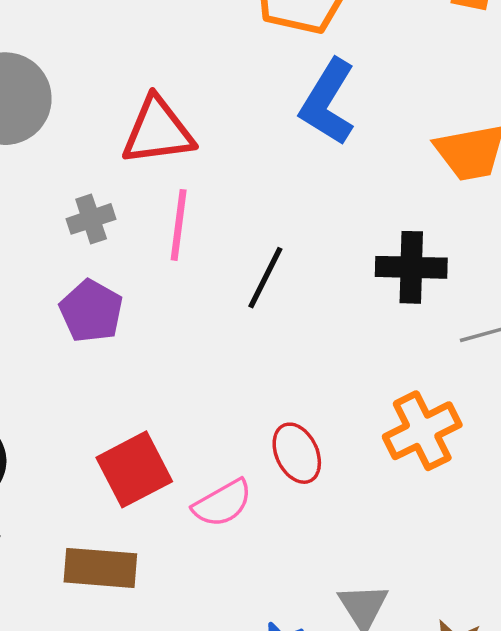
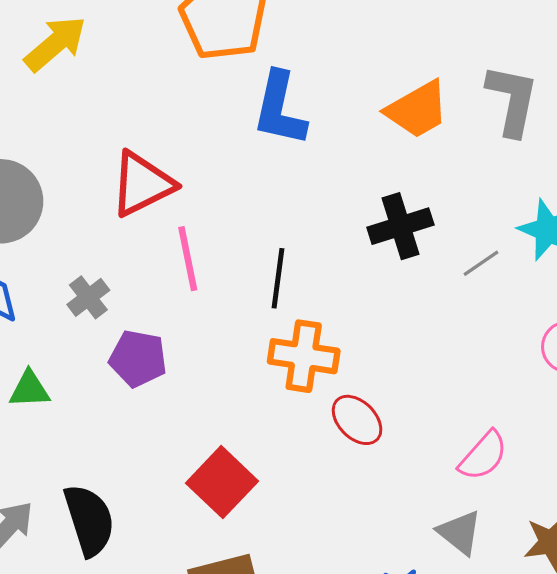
gray cross: (91, 219) -> (88, 297), moved
orange cross: (422, 431) -> (304, 356), moved, turned -36
pink semicircle: (222, 503) -> (483, 456), moved

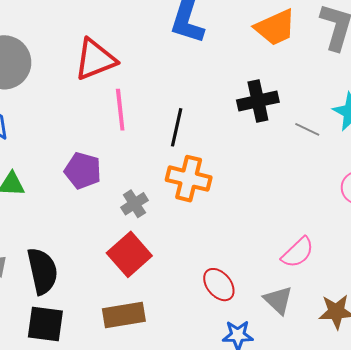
gray line: (481, 263) -> (307, 129), turned 55
gray cross: (88, 297) -> (134, 204), moved
red ellipse: (357, 420) -> (219, 285), moved

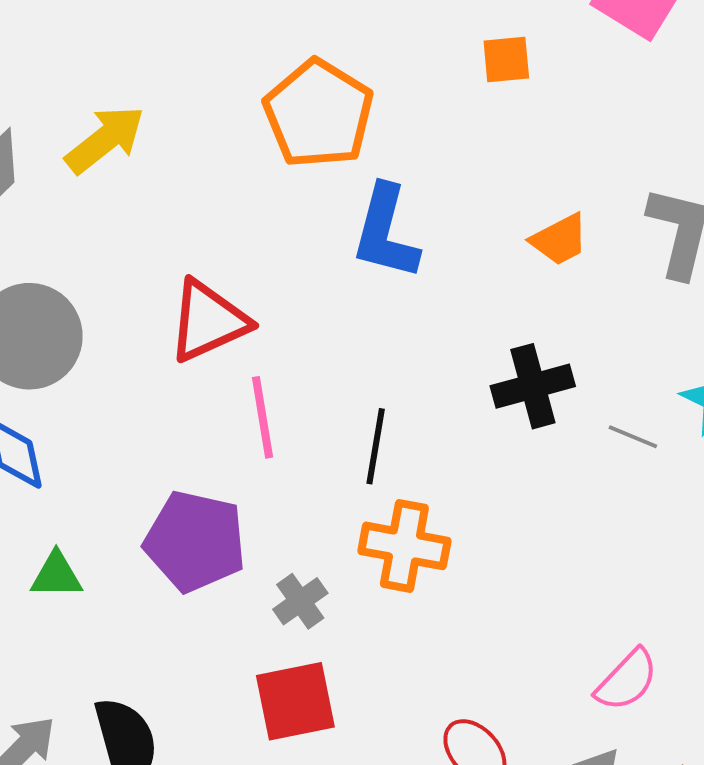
orange trapezoid: (275, 27) -> (560, 240), size x0.7
purple pentagon: (83, 171) -> (195, 541), size x1.4
red square: (129, 254) -> (295, 701), turned 33

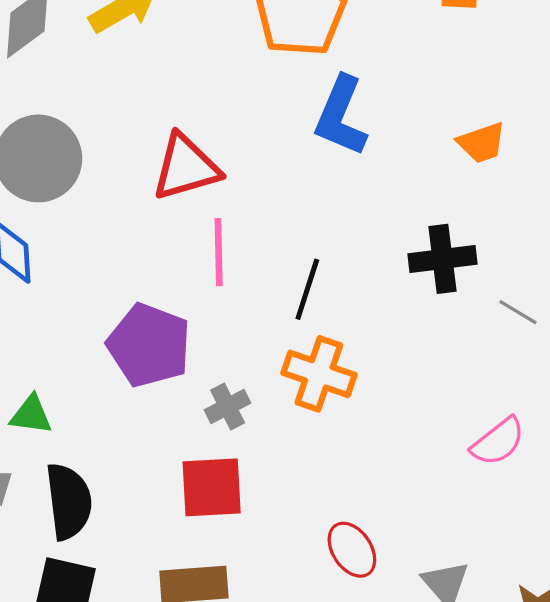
green triangle: (56, 575) -> (31, 415), moved
pink semicircle: (627, 680) -> (498, 442), moved

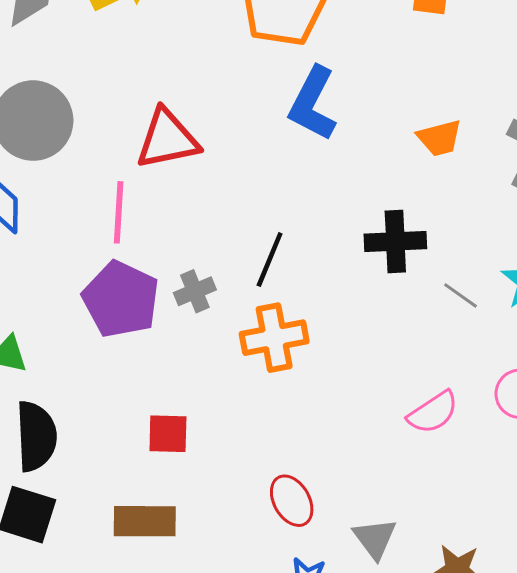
pink line: (219, 252) -> (119, 212), moved
orange cross: (319, 374) -> (274, 338), turned -34
gray cross: (228, 407) -> (195, 291), moved
red square: (212, 487) -> (168, 434), size x0.7

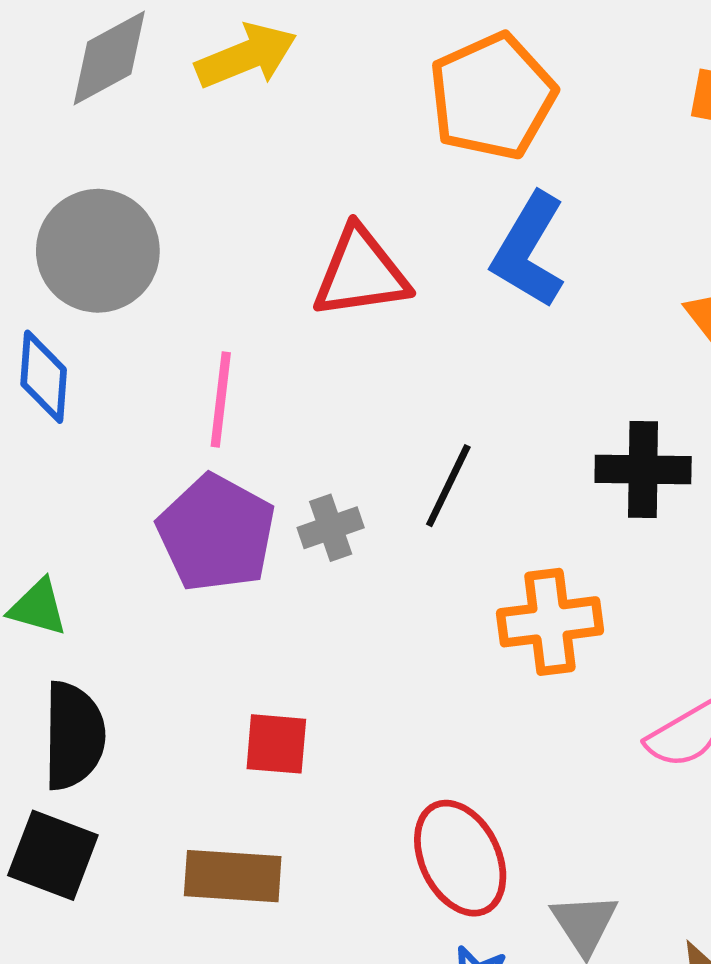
red triangle: (167, 139) -> (361, 273), moved
orange cross: (274, 338) -> (550, 622), moved
red ellipse: (292, 501) -> (460, 858), size x1.4

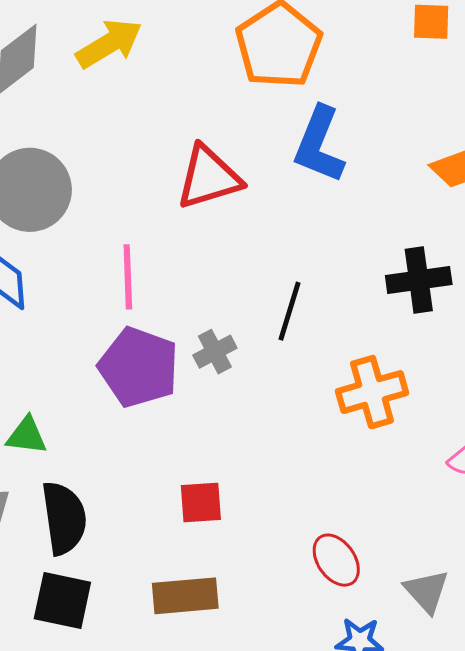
red ellipse: (460, 858) -> (336, 560), size x0.7

